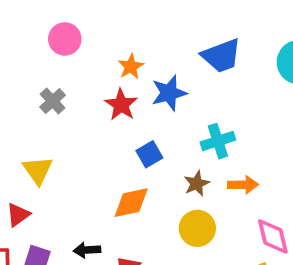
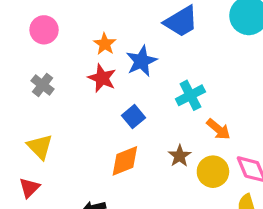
brown star: (197, 184) -> (180, 156), moved
orange arrow: (243, 185) -> (218, 129), turned 50
yellow circle: (197, 228) -> (213, 172), moved

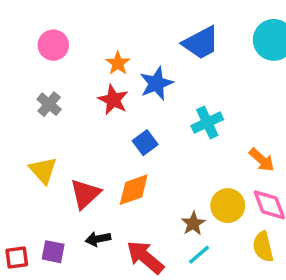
orange arrow: (218, 129) -> (262, 160), moved
brown star: (180, 156) -> (193, 223), moved
red triangle: (29, 188) -> (85, 194), moved, size x1.4

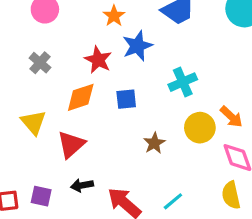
orange star: (118, 63) -> (114, 16), moved
blue square: (145, 143) -> (126, 99), turned 30
orange diamond: (134, 190) -> (81, 97), moved
yellow circle: (228, 206) -> (200, 128), moved
brown star: (193, 223) -> (154, 143), moved

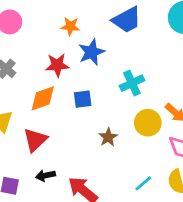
orange star: (114, 16) -> (70, 26), turned -30
red star: (98, 60) -> (57, 65), turned -30
cyan line: (173, 201) -> (143, 183), moved

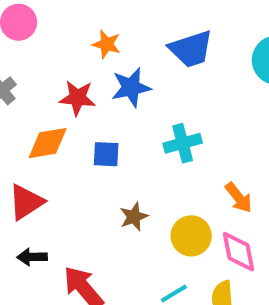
yellow circle: (148, 123) -> (191, 236), moved

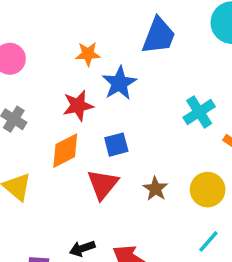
blue trapezoid: (191, 49) -> (159, 36), turned -33
cyan cross: (183, 143) -> (199, 112), moved
red triangle: (26, 202) -> (103, 184), moved

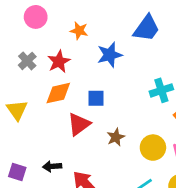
orange star: (88, 54) -> (79, 31), moved
red star: (78, 106) -> (59, 62), moved, turned -30

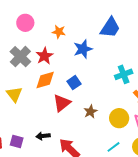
gray cross: (27, 61) -> (20, 57), size x1.5
blue square: (96, 98) -> (74, 83), turned -32

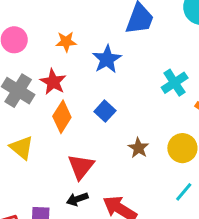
orange diamond: (45, 80) -> (62, 117), turned -30
red triangle: (62, 103) -> (81, 167), moved

